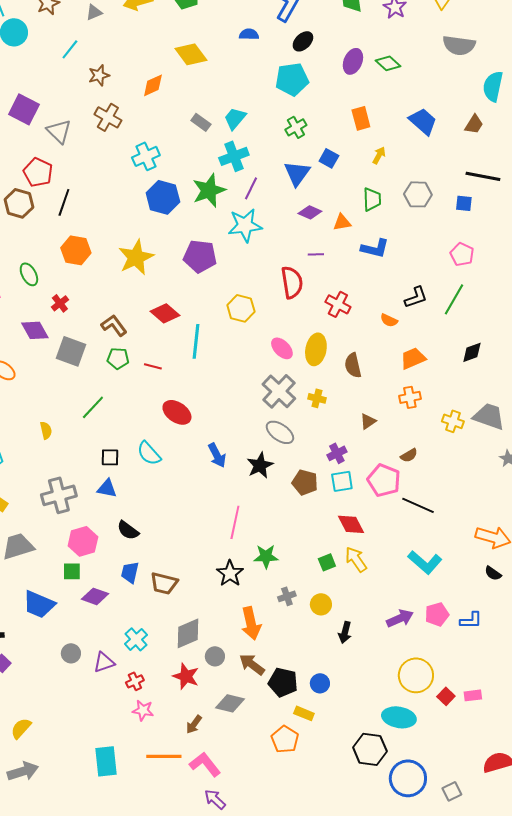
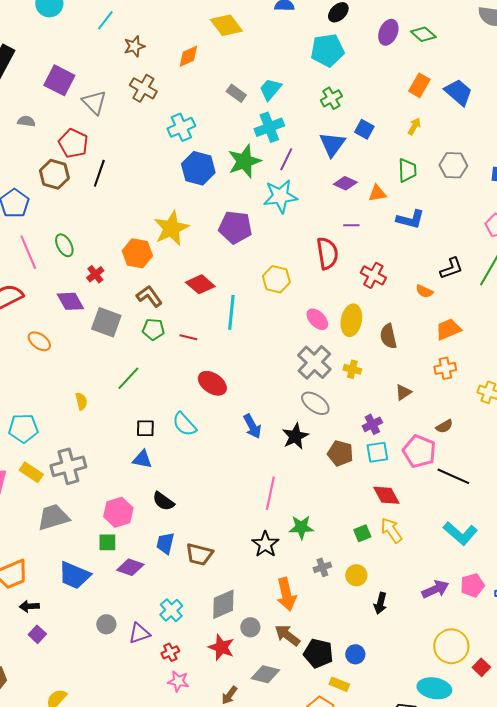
orange rectangle: (361, 118) -> (419, 85), moved, turned 45
orange hexagon: (76, 250) -> (137, 253), moved
gray cross: (59, 495) -> (68, 466), moved

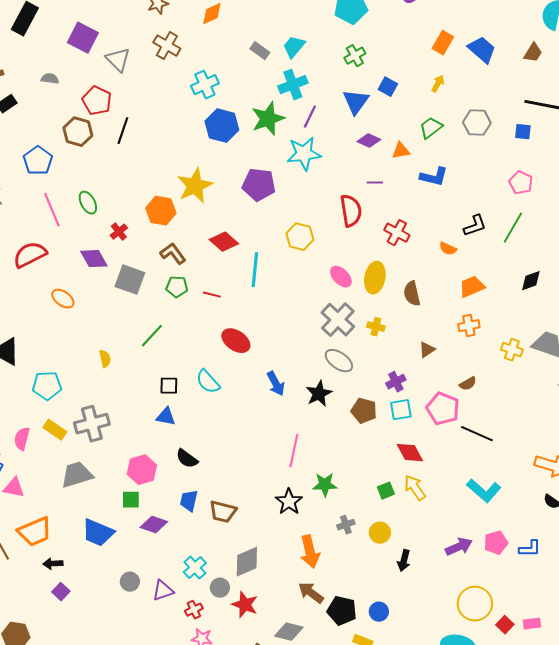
green trapezoid: (407, 170) -> (431, 128), turned -125
gray circle: (250, 627) -> (220, 588), moved

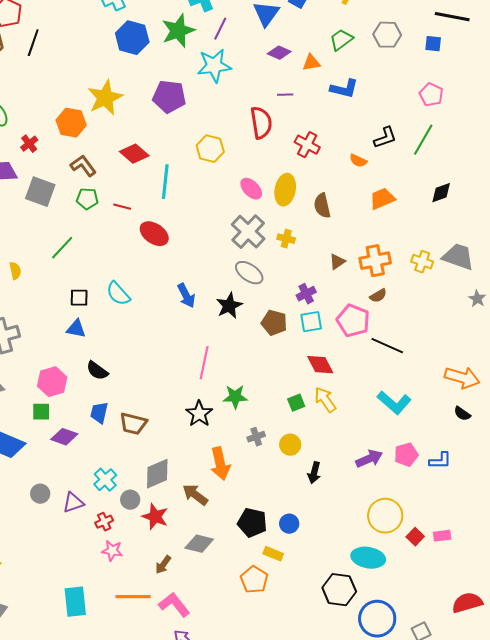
orange cross: (469, 326) -> (375, 261), moved, size x1.4
red ellipse: (236, 341) -> (154, 234), moved
brown arrow: (311, 593) -> (195, 495), moved

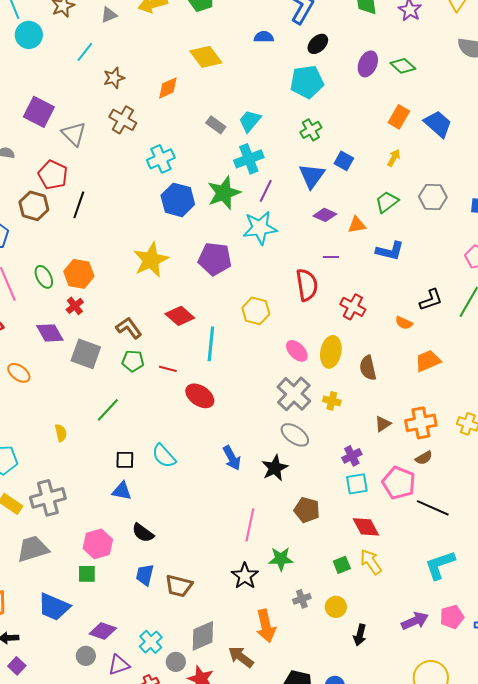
orange hexagon: (71, 123) -> (79, 274), moved
brown pentagon: (274, 323) -> (307, 510), moved
cyan L-shape: (394, 403) -> (440, 565), turned 120
purple diamond: (64, 437) -> (103, 631), moved

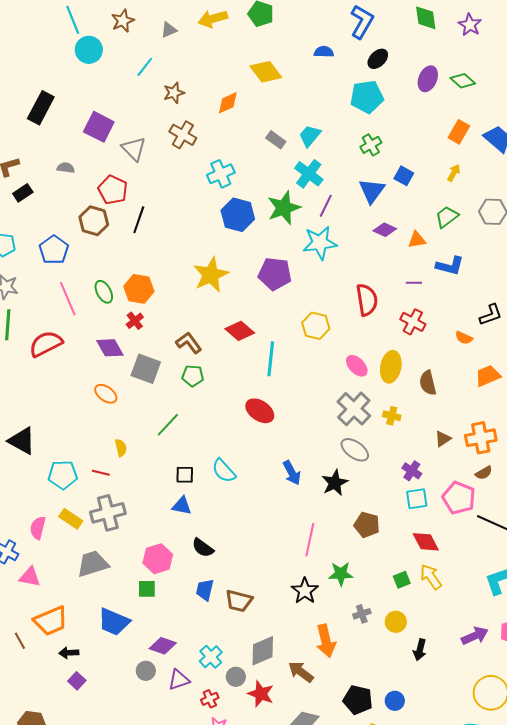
cyan cross: (249, 159) -> (309, 174), turned -32
purple line: (331, 257) -> (414, 283), moved
red line: (168, 369) -> (101, 473), moved
orange ellipse: (19, 373) -> (106, 394), moved
purple cross: (352, 456) -> (412, 471), turned -30

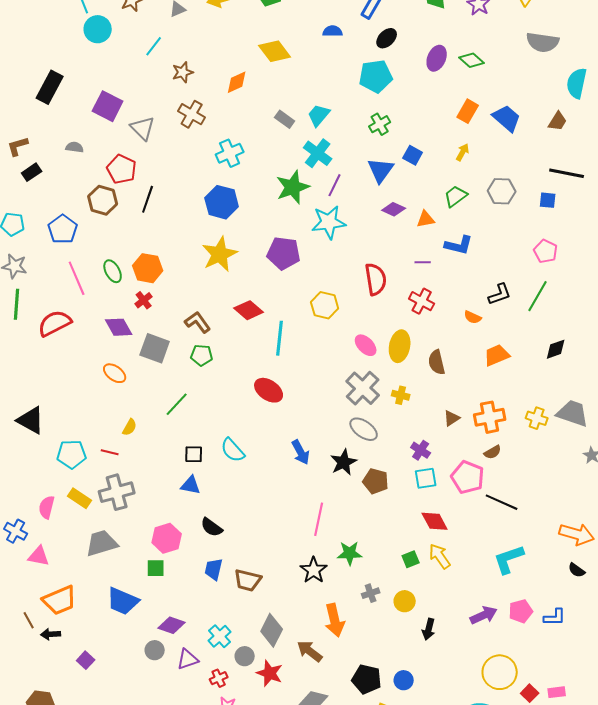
blue hexagon: (238, 215) -> (222, 202), moved
yellow semicircle: (121, 448) -> (130, 427), turned 42
brown pentagon: (367, 525) -> (376, 481), moved
gray diamond: (263, 651) -> (272, 630), turned -40
black arrow: (69, 653) -> (51, 634), moved

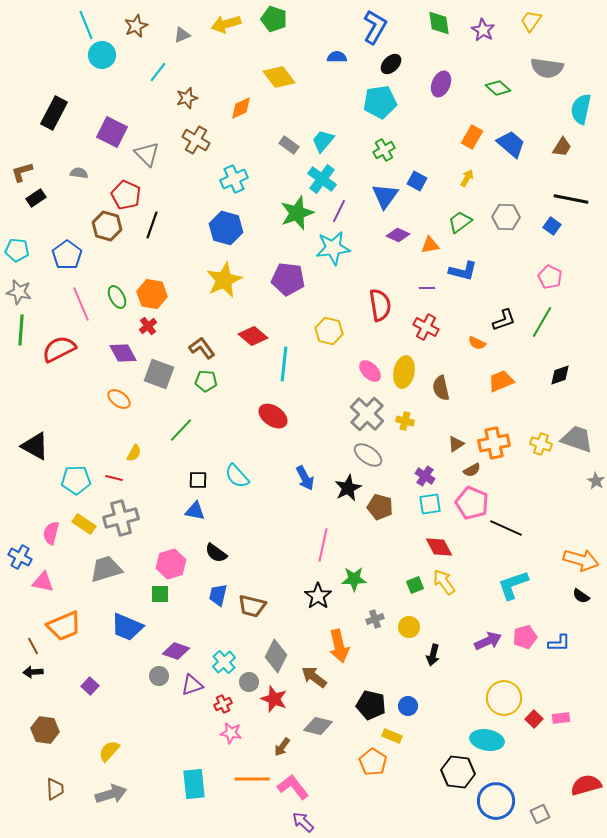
green diamond: (472, 60) -> (498, 88), moved
blue square: (548, 200) -> (552, 226), turned 30
brown semicircle: (493, 452) -> (472, 470), moved
black arrow: (51, 634) -> (33, 672), moved

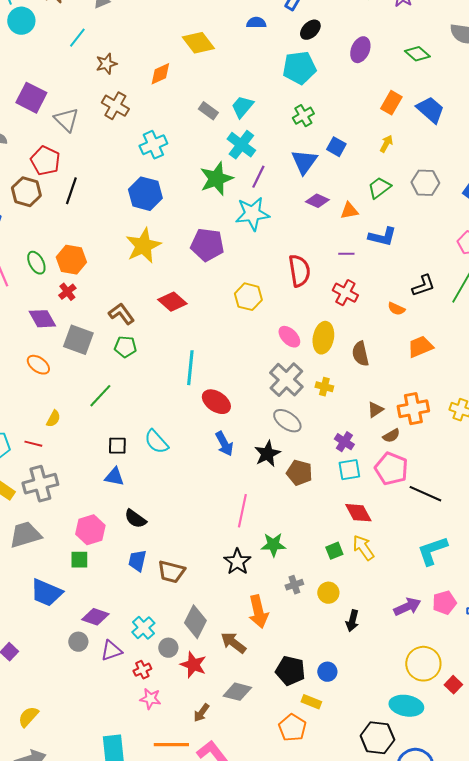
cyan line: (284, 364) -> (190, 368), moved
red ellipse: (273, 416) -> (216, 402), moved

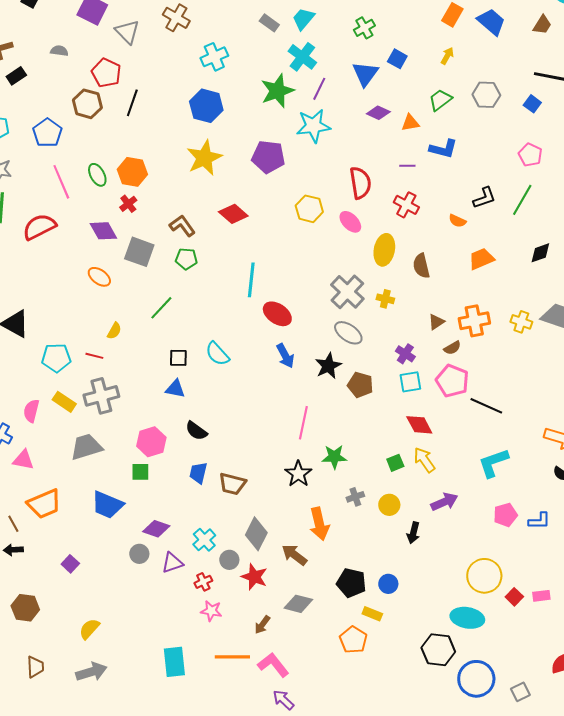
pink ellipse: (289, 337) -> (350, 222), moved
purple arrow: (407, 607) -> (444, 502), moved

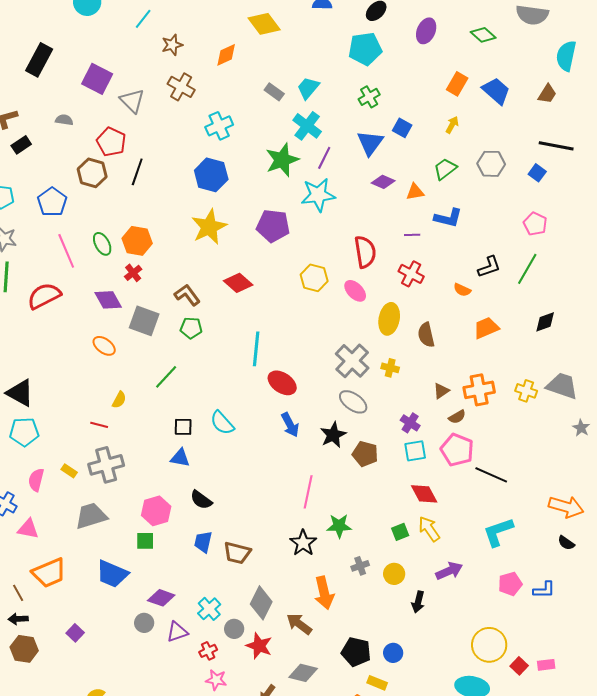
cyan pentagon: (56, 358) -> (24, 432), moved
yellow rectangle: (64, 402) -> (69, 471), size x0.7
brown hexagon: (25, 608) -> (24, 649), moved

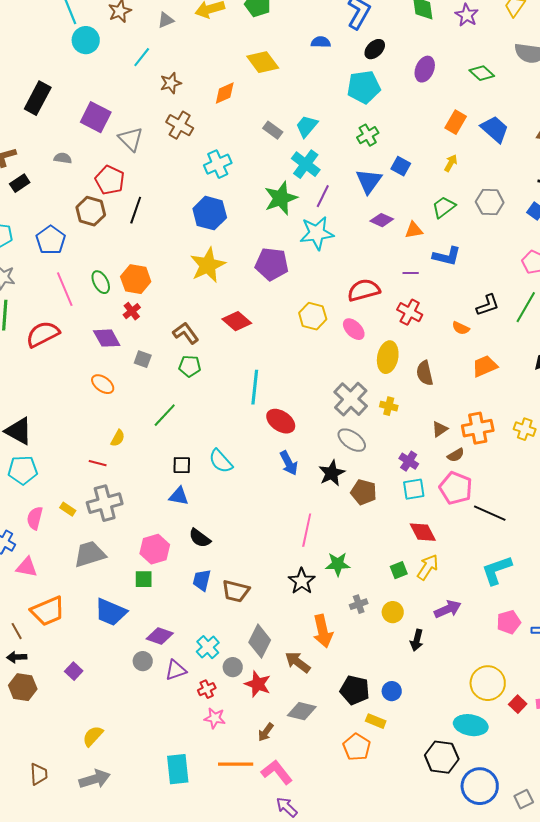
red semicircle: (365, 252) -> (364, 290), turned -96
gray square: (144, 321) -> (143, 359), size x0.6
yellow arrow: (429, 529) -> (428, 567), turned 68

